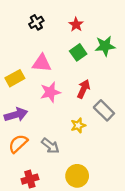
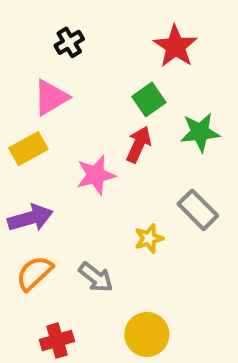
red star: (76, 25) -> (175, 46), moved, size x1.5
green star: (105, 46) -> (200, 132), moved
pink triangle: (42, 63) -> (51, 98), moved, turned -36
red arrow: (84, 89) -> (139, 144), moved

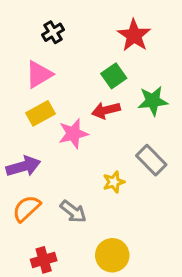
red arrow: (139, 144) -> (106, 110), turned -128
yellow rectangle: (28, 149) -> (41, 113), moved

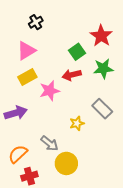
red star: (134, 35) -> (101, 36), moved
orange semicircle: (26, 208) -> (18, 154), moved
yellow circle: (112, 255) -> (66, 163), moved

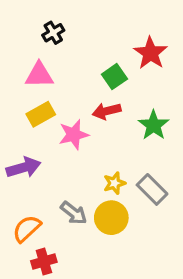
pink triangle: (26, 51) -> (39, 75), turned 30
green star: (103, 69) -> (154, 125), moved, turned -30
gray rectangle: (102, 109) -> (152, 189), moved
yellow circle: (66, 163) -> (111, 218), moved

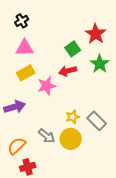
black cross: (53, 33) -> (22, 21), moved
green star: (154, 125) -> (100, 64), moved

